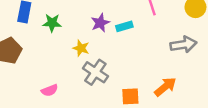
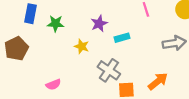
cyan rectangle: (124, 26) -> (122, 38), moved
gray cross: (95, 72) -> (109, 70), moved

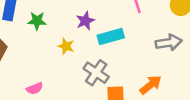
cyan rectangle: (122, 38) -> (111, 36), size x1.5

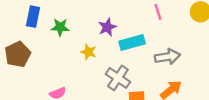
gray arrow: (169, 43) -> (167, 57), moved

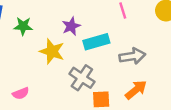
yellow star: (88, 52) -> (52, 51), size x1.5

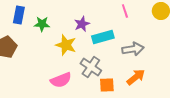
pink semicircle: (21, 93) -> (61, 80), moved, size x1.5

